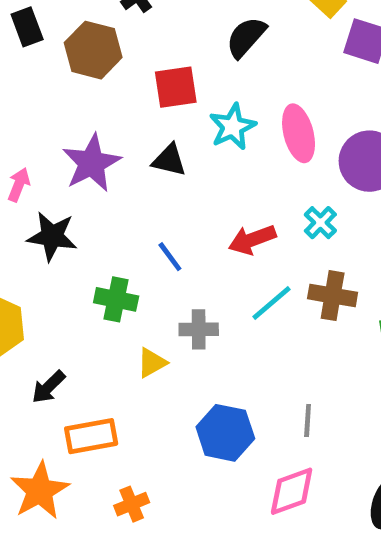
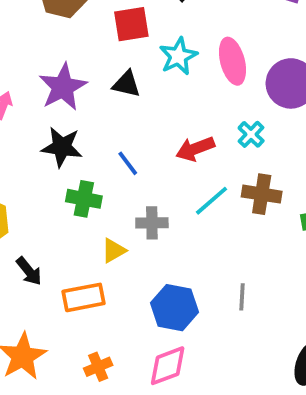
black star: (52, 236) -> (62, 147), moved
black arrow: (48, 387) -> (29, 271), turned -84
orange rectangle: (91, 436) -> (83, 297), moved
pink diamond: (292, 491) -> (168, 366), moved

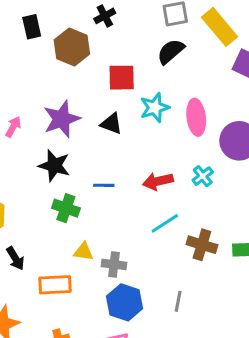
blue line: (128, 163) -> (104, 185), turned -60
brown cross: (262, 194) -> (202, 245), moved
gray cross: (152, 223) -> (114, 264), moved
yellow triangle: (114, 251) -> (83, 252), turned 30

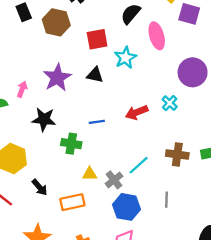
pink ellipse: (196, 117) -> (157, 36), moved
black star: (54, 165) -> (44, 119), moved
cyan line: (165, 223) -> (139, 165), moved
gray cross: (114, 264) -> (114, 180), turned -36

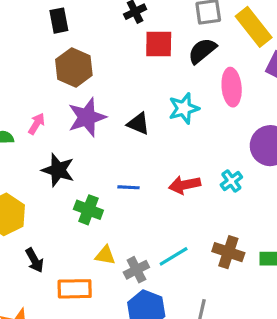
brown hexagon: (56, 22) -> (74, 67), moved
red square: (97, 39) -> (159, 44), moved

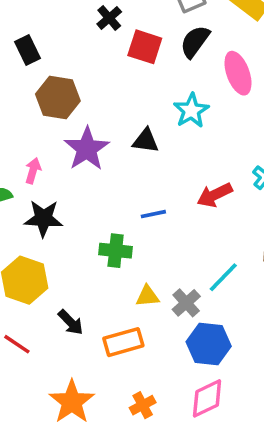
red square: (159, 44) -> (145, 47), turned 32
black star: (58, 170) -> (43, 218), moved

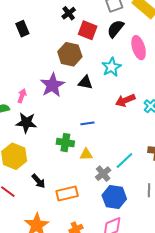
brown hexagon: (58, 98) -> (70, 54), moved
red arrow: (215, 195) -> (125, 100), moved
yellow triangle: (147, 296) -> (86, 154), moved

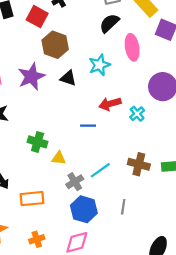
red square: (88, 30) -> (37, 17), moved
blue line: (87, 123) -> (88, 126), moved

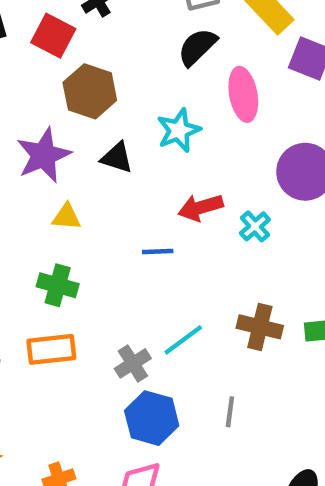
yellow triangle: (59, 158) -> (66, 217), moved
orange rectangle: (32, 199) -> (51, 349), moved

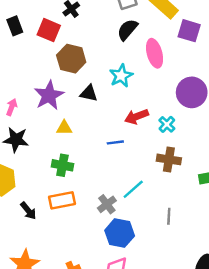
brown cross: (260, 327) -> (169, 159), moved
gray line: (230, 412) -> (169, 216), moved

